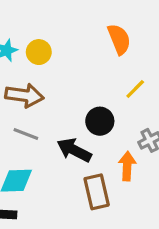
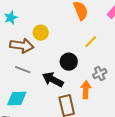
yellow circle: (39, 52) -> (41, 33), moved

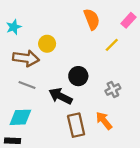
yellow line: (91, 42) -> (112, 45), moved
orange arrow: (86, 90) -> (104, 121), moved, turned -42

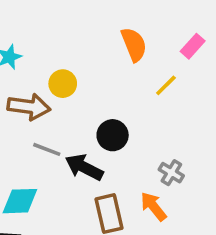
gray line: (27, 85) -> (47, 149), moved
gray cross: (113, 89) -> (171, 173), moved, turned -32

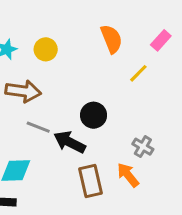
yellow circle: (63, 84) -> (46, 49), moved

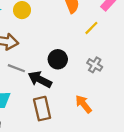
gray cross: (143, 147) -> (95, 65), moved
brown rectangle: (91, 181) -> (42, 109), moved

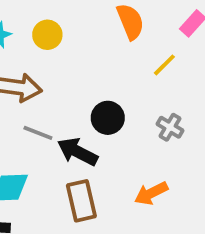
orange arrow: (83, 104) -> (151, 193), turned -78

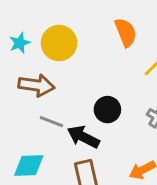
yellow circle: (47, 35) -> (59, 43), size x1.5

